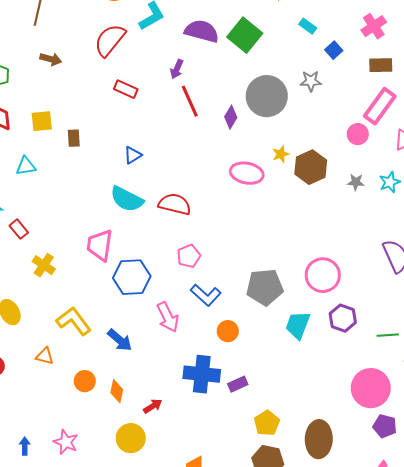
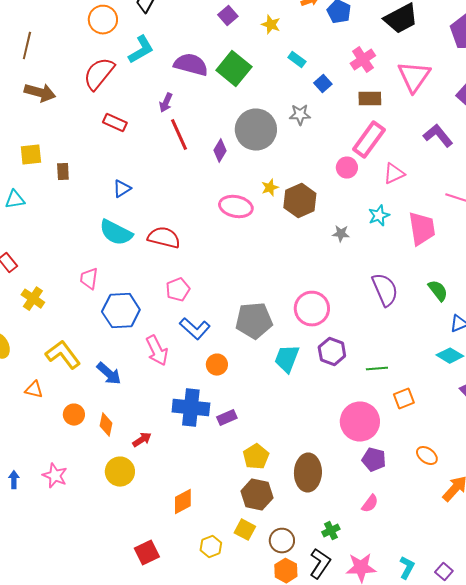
brown arrow: (51, 59) -> (40, 93), size x1.4
gray star: (356, 182) -> (341, 234), moved
pink trapezoid: (100, 245) -> (89, 279), size x0.7

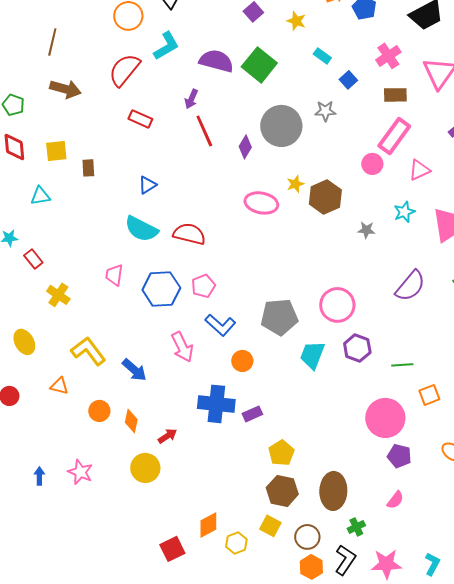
purple semicircle: (385, 290) -> (410, 286), turned 64
blue hexagon: (121, 311) -> (161, 289), moved
brown ellipse: (308, 473) -> (333, 491), moved
orange diamond: (183, 502) -> (208, 525), moved

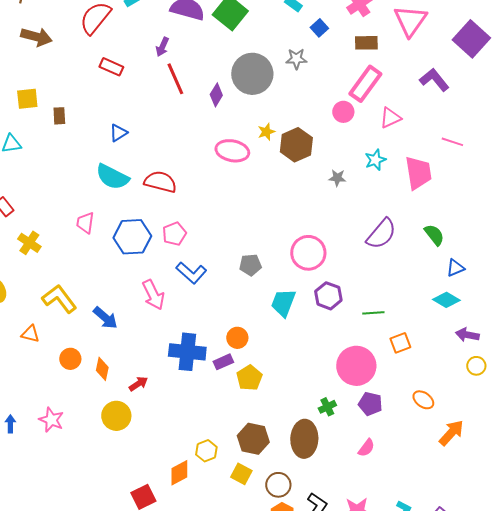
gray pentagon: (279, 317) -> (250, 265), size x0.6
orange circle: (242, 361) -> (237, 338), moved
yellow pentagon: (281, 453) -> (249, 378), moved
green cross: (356, 527) -> (327, 407), moved
yellow hexagon: (236, 543) -> (206, 451), moved

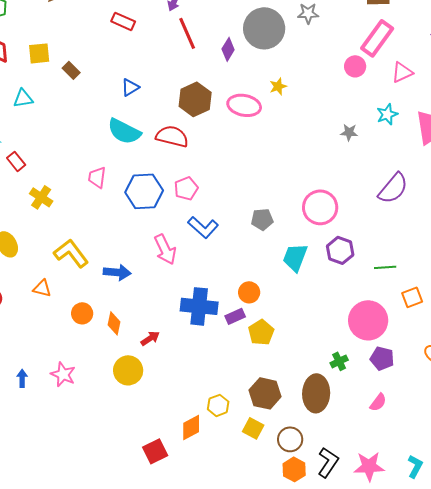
brown rectangle: (59, 116) -> (71, 70), turned -42
brown hexagon: (296, 145) -> (195, 99), moved
blue arrow: (105, 318) -> (117, 272), turned -36

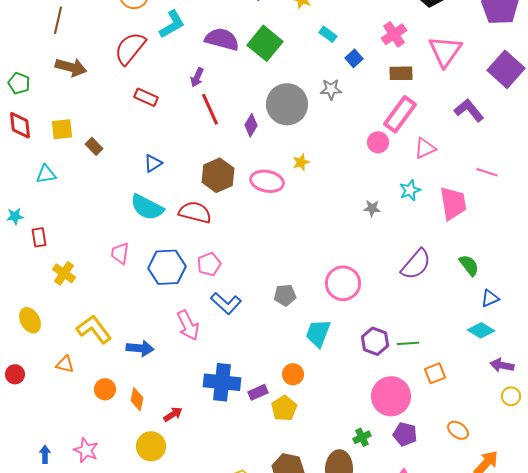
red rectangle: (16, 161) -> (39, 237), turned 30
purple hexagon: (340, 250) -> (375, 341), moved
orange circle: (249, 292) -> (293, 374), moved

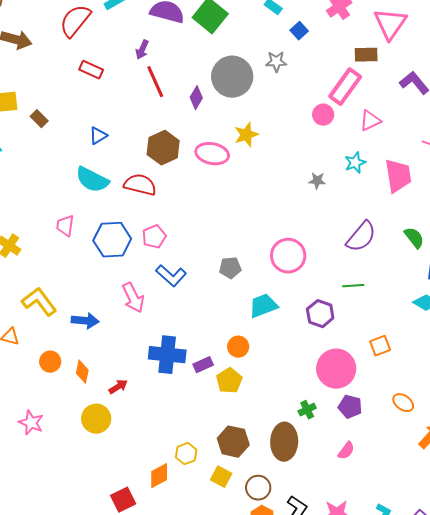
brown rectangle: (401, 73) -> (366, 55), moved
yellow star: (301, 162) -> (246, 135), size x1.4
cyan trapezoid: (318, 333) -> (263, 306), turned 48
green line: (408, 343) -> (353, 286), moved

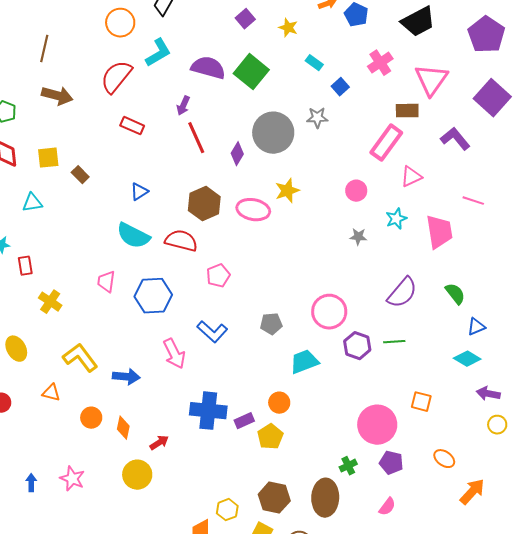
pink circle: (323, 115) -> (356, 191), moved
pink pentagon: (154, 237) -> (218, 276), moved
purple hexagon: (320, 314) -> (357, 346), moved
orange square: (380, 346) -> (421, 402), turned 35

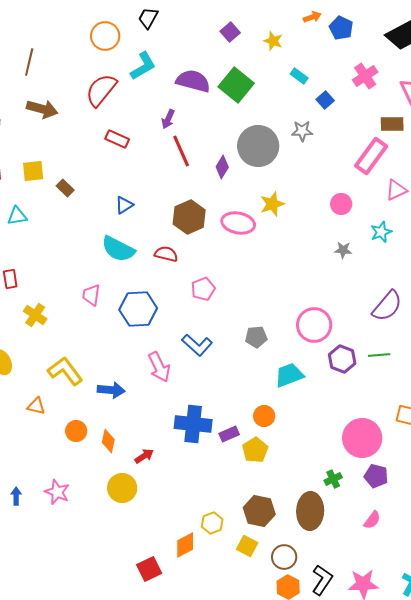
red semicircle: (181, 241) -> (166, 254), size x0.7

